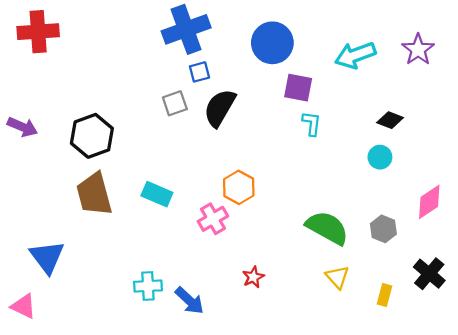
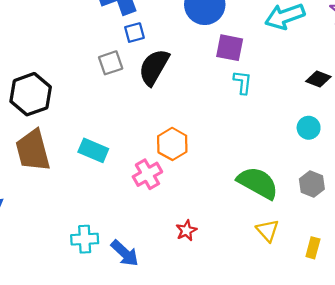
cyan circle: (380, 157) -> (309, 128), moved

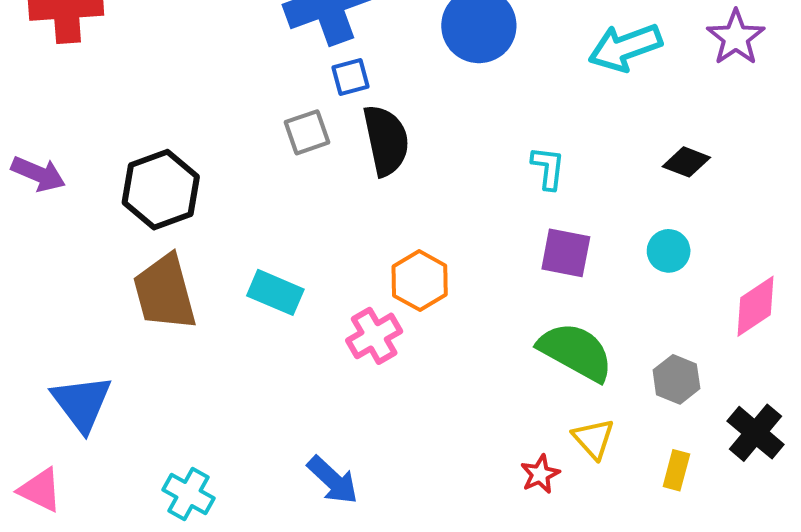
purple square: (230, 48) -> (566, 253), moved
black semicircle: (154, 67) -> (386, 140), turned 138
gray hexagon: (312, 184) -> (676, 379), moved
red star: (186, 230) -> (540, 474), moved
cyan cross: (85, 239) -> (188, 494), moved, turned 32

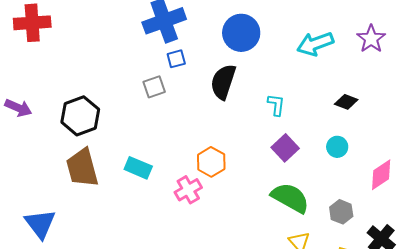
black semicircle: (386, 140) -> (223, 82), moved, turned -150
purple square: (566, 253) -> (285, 148), turned 36

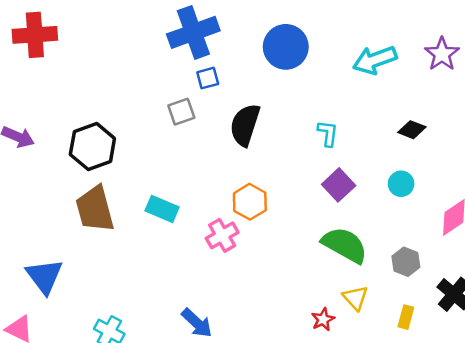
black semicircle: (223, 82) -> (245, 125), moved

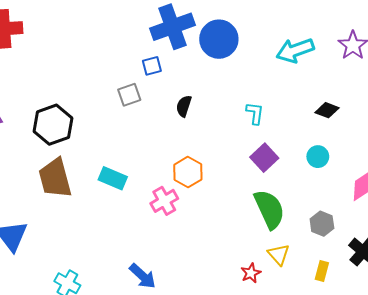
blue cross: (193, 32) -> (173, 27), moved
black semicircle: (245, 125) -> (184, 106), size x0.6
green semicircle: (345, 245) -> (269, 209), turned 36

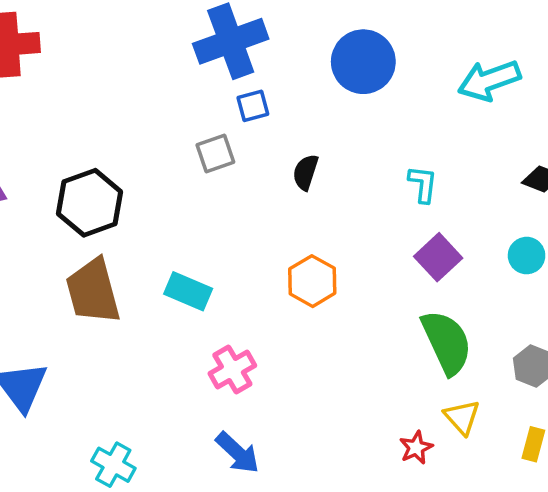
blue cross: (173, 27) -> (231, 41), moved
pink cross: (164, 201) -> (232, 369), moved

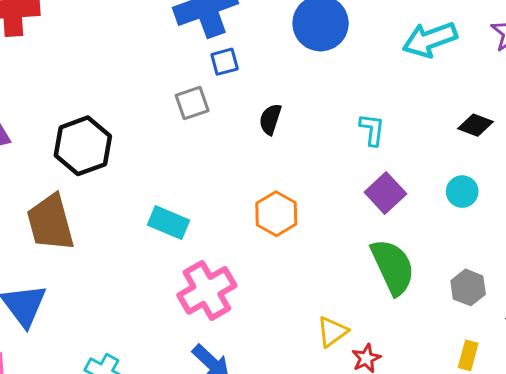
brown trapezoid: (93, 291) -> (50, 223), moved
pink cross: (232, 369) -> (207, 290), size x1.4
yellow triangle: (462, 417) -> (332, 332), moved, turned 36

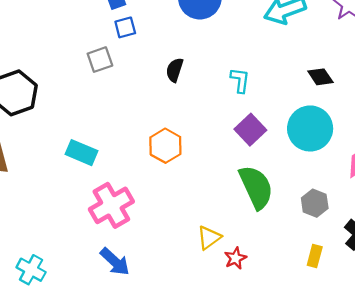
black semicircle: (270, 119) -> (175, 70), moved
black diamond: (475, 125) -> (320, 77), turned 35
cyan circle: (462, 192) -> (310, 128), size x1.8

